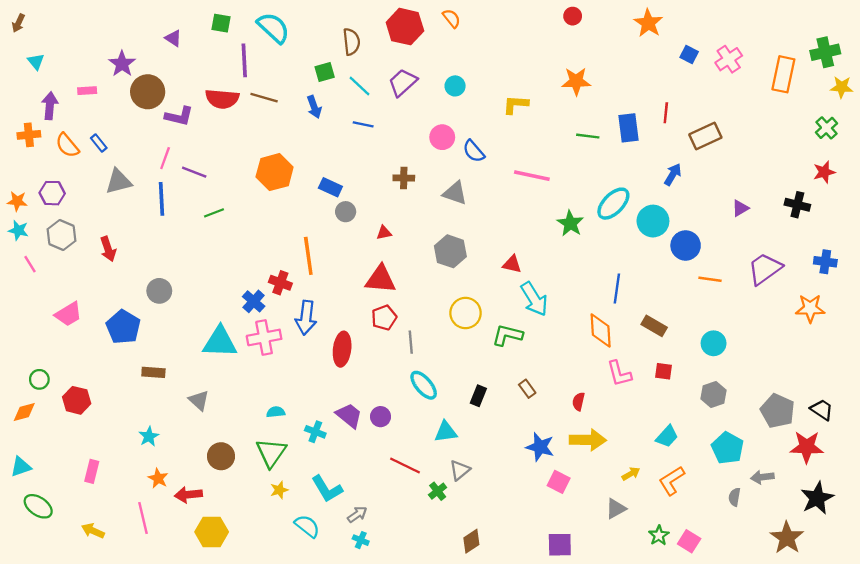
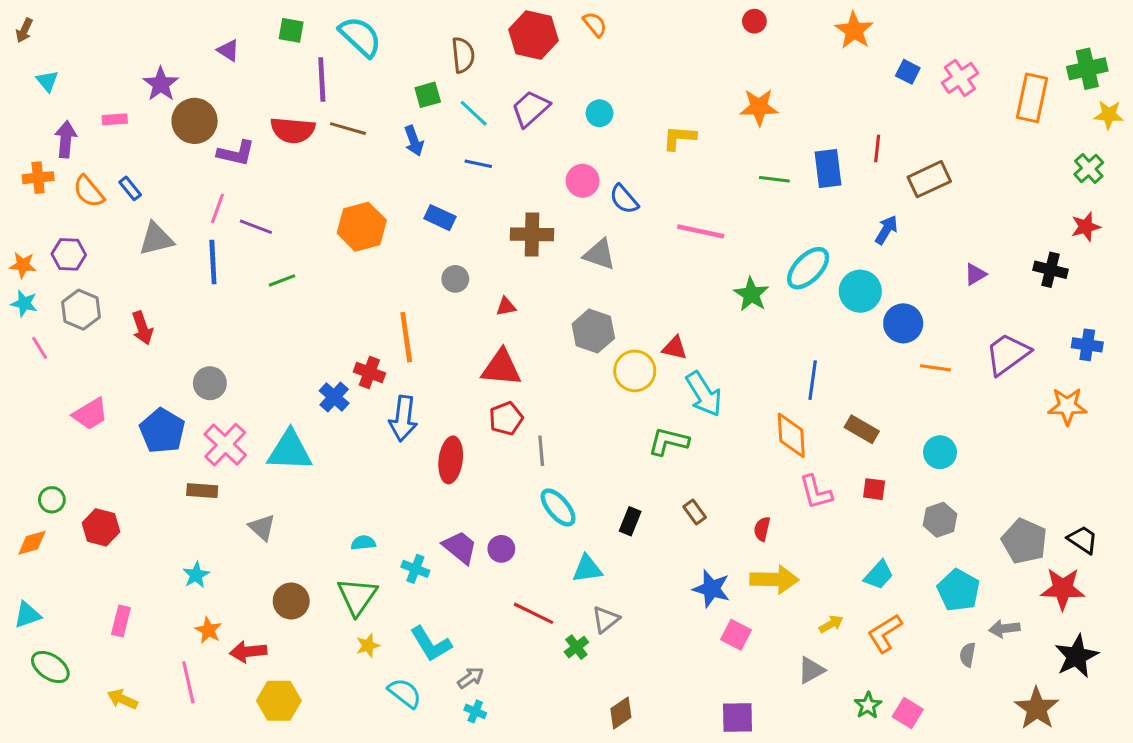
brown cross: (404, 178) -> (532, 234), size x1.5
blue rectangle: (330, 187) -> (440, 218), moved
yellow circle: (466, 313) -> (635, 371), moved
pink cross: (264, 337) -> (225, 445), moved, turned -36

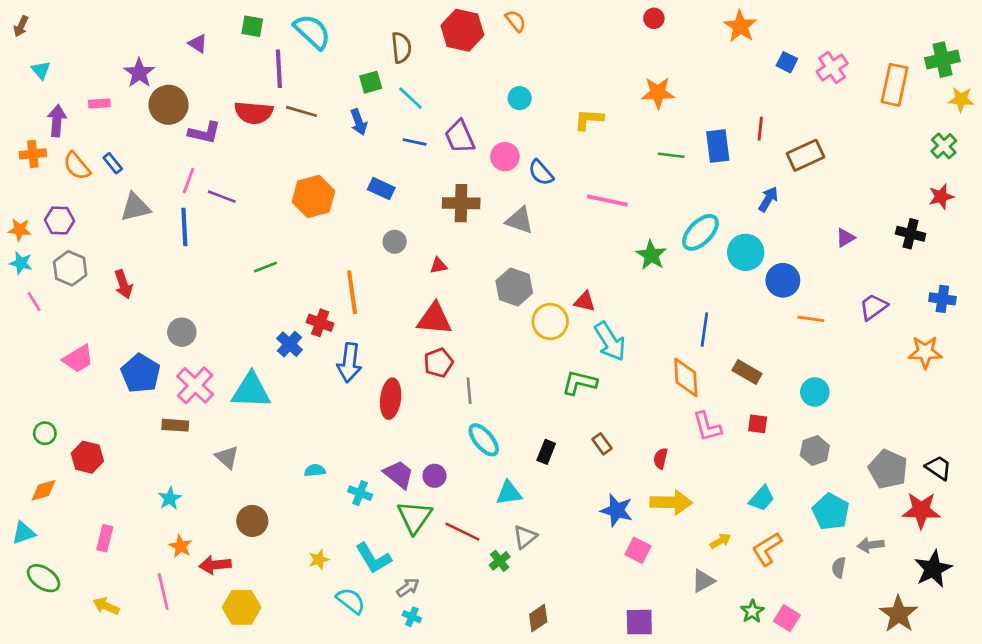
purple trapezoid: (530, 109) -> (460, 137), moved, turned -72
green line: (282, 280) -> (266, 267), moved
purple trapezoid: (1007, 354) -> (873, 307), size x0.7
orange diamond: (32, 543) -> (44, 490), moved
green triangle: (357, 596) -> (415, 517), moved

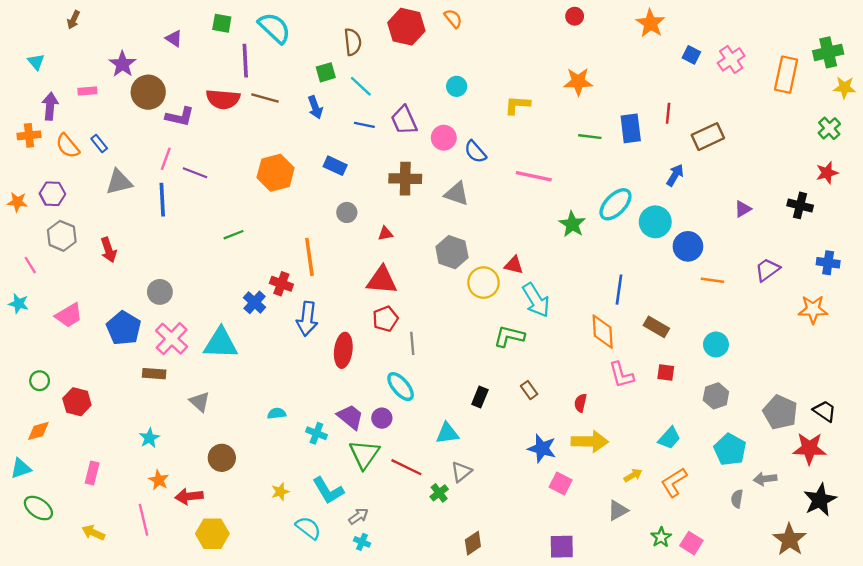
brown arrow: (21, 26) -> (73, 20), moved
cyan star: (21, 263) -> (19, 304), moved
cyan ellipse: (484, 440) -> (401, 387), moved

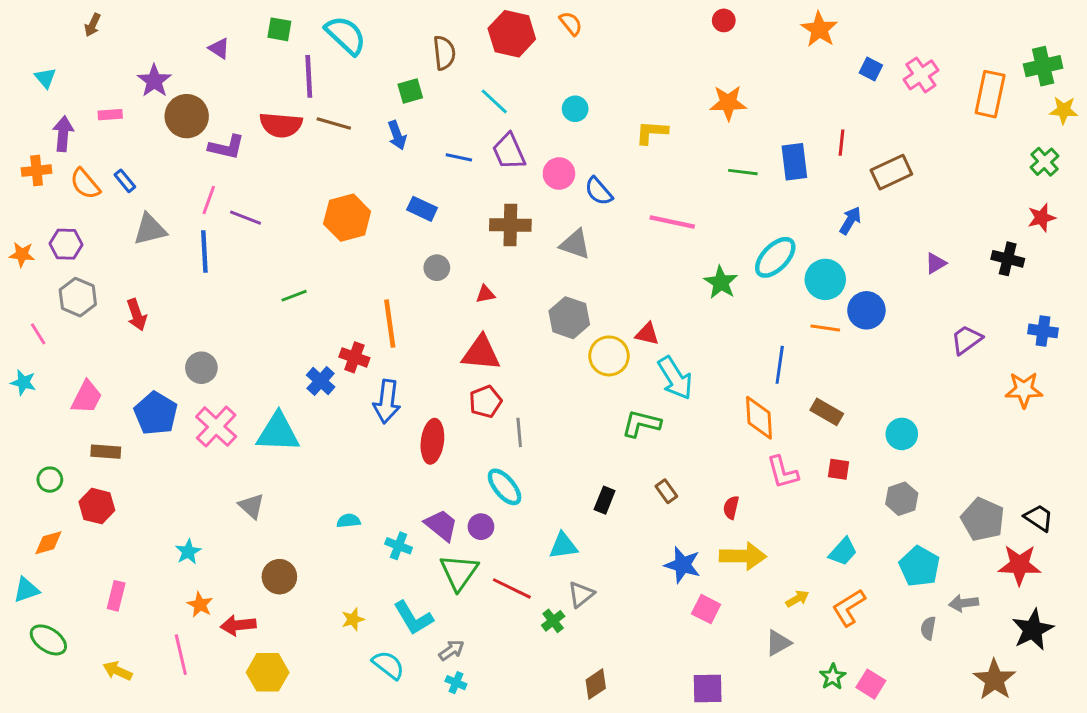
cyan line: (361, 86) -> (494, 101), moved
orange line: (712, 280) -> (825, 328), moved
pink trapezoid: (69, 315) -> (87, 397), turned -32
brown rectangle: (154, 374) -> (106, 452), moved

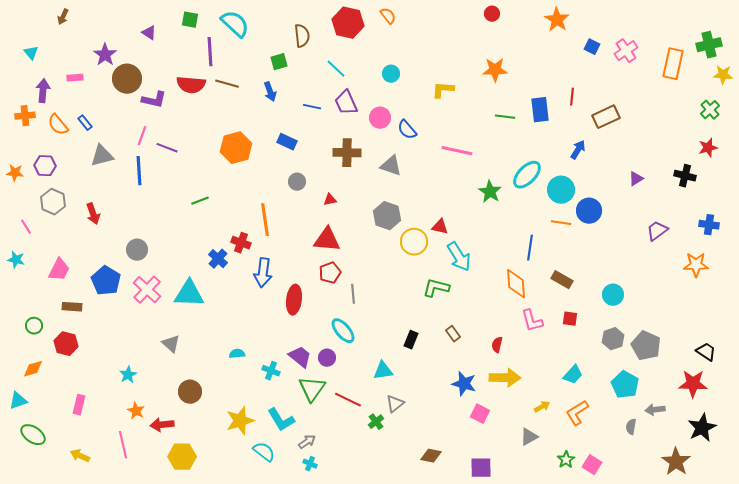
gray pentagon: (983, 519) -> (646, 346), moved
yellow star: (353, 619) -> (240, 421), size x1.8
brown diamond: (596, 684) -> (431, 456), moved, turned 45

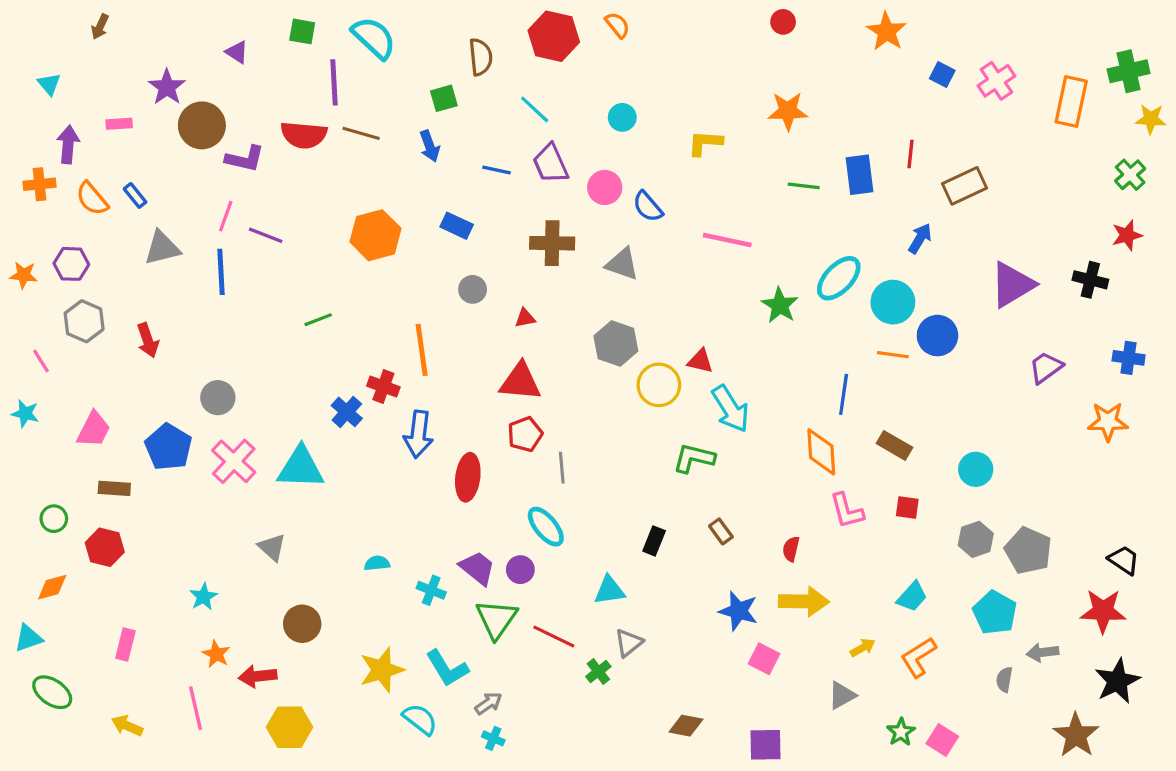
purple triangle: (636, 179) -> (1012, 285), size x2.0

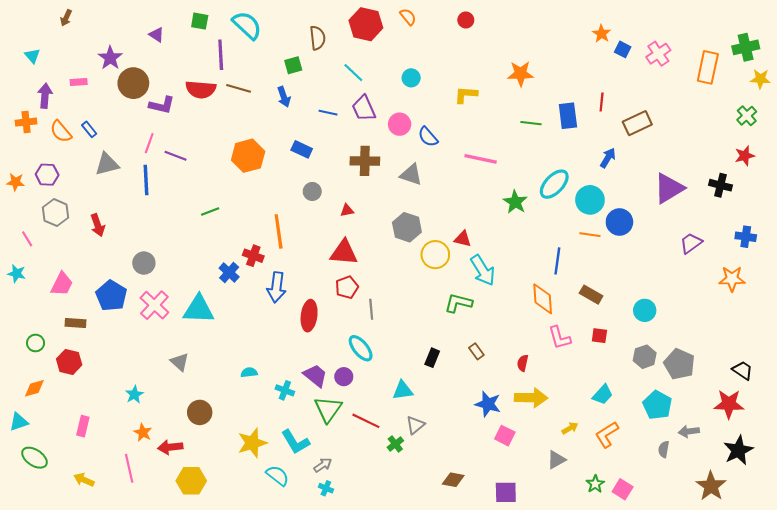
red circle: (783, 22) -> (466, 20), moved
orange star: (887, 31) -> (602, 34), moved, size x0.7

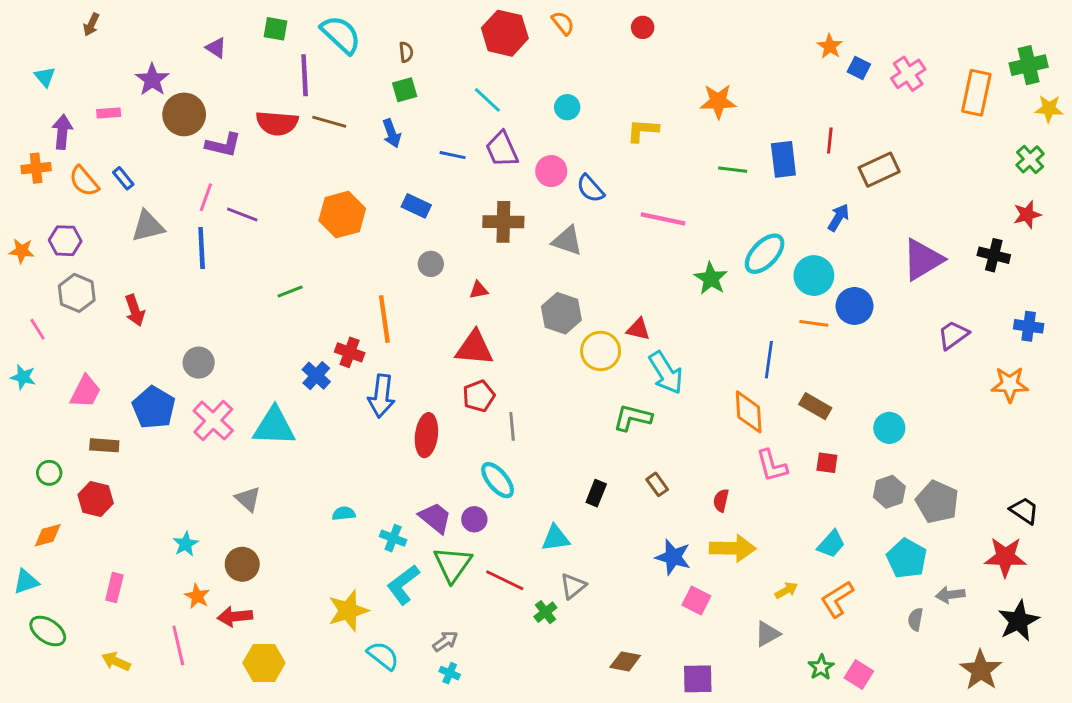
brown semicircle: (317, 38) -> (406, 52), moved, size x0.6
brown circle: (200, 412) -> (242, 564), moved
cyan L-shape: (295, 442) -> (403, 585), moved, turned 84

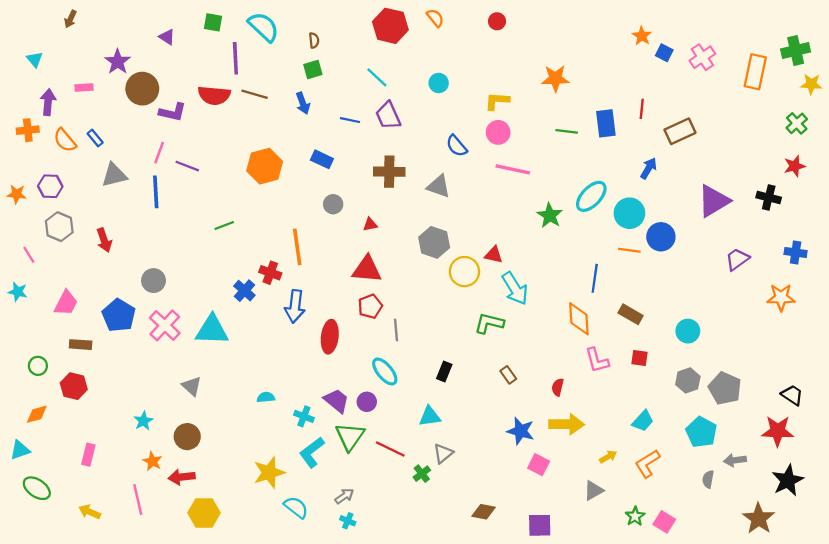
pink circle: (551, 171) -> (498, 132), moved
black rectangle: (596, 493) -> (444, 371), moved

